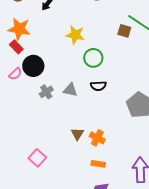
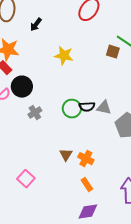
green circle: (93, 58) -> (72, 109), moved
gray triangle: (70, 90) -> (104, 108), moved
orange rectangle: (98, 164) -> (87, 185), turned 48

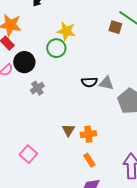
green circle: (72, 109) -> (56, 48), moved
orange cross: (86, 159) -> (88, 134), turned -35

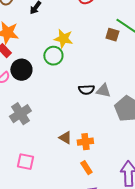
gray cross: (37, 88) -> (20, 114), moved, size x1.5
brown triangle: (68, 130) -> (65, 138), turned -32
pink square: (28, 154) -> (25, 162), turned -30

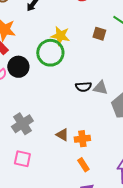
brown square: (112, 35) -> (99, 34), moved
green circle: (53, 56) -> (50, 53), size x1.4
gray cross: (20, 114) -> (22, 124), moved

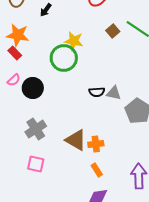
brown square: (99, 34) -> (113, 31), moved, turned 32
black circle: (18, 67) -> (33, 88), moved
brown triangle: (62, 135) -> (76, 140), size x1.6

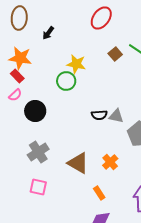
green circle: (64, 58) -> (66, 81), size x0.7
pink semicircle: (14, 80) -> (15, 95), moved
orange cross: (96, 144) -> (110, 162), moved, turned -35

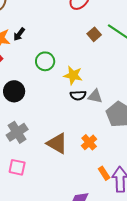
black arrow: (48, 33) -> (19, 34), moved
yellow star: (76, 64) -> (73, 75), moved
orange rectangle: (99, 193) -> (104, 173), moved

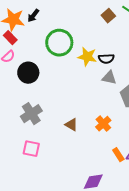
green circle: (45, 61) -> (59, 43), size x1.4
black semicircle: (78, 95) -> (106, 59), moved
brown triangle: (57, 143) -> (71, 125), size x0.6

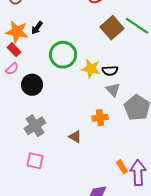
brown square: (108, 16) -> (112, 28), size x1.6
gray triangle: (109, 78) -> (113, 90), turned 35
orange cross: (103, 124) -> (100, 118), moved, turned 35

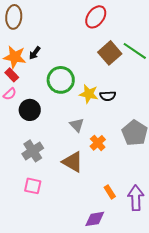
gray triangle: (113, 90) -> (77, 125), moved
orange cross: (100, 118) -> (98, 143), turned -35
brown triangle: (75, 137) -> (73, 162), size x1.6
orange rectangle: (122, 167) -> (110, 192), moved

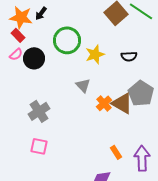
yellow star: (89, 94) -> (95, 54), turned -30
black semicircle: (108, 96) -> (129, 56), moved
black circle: (30, 110) -> (34, 58), moved
brown triangle: (73, 162) -> (122, 103), moved

